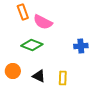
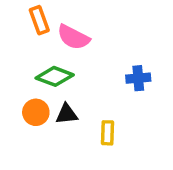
orange circle: (13, 71) -> (36, 112), moved
black triangle: (39, 76) -> (67, 114), moved, turned -32

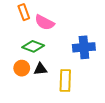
blue cross: (138, 78) -> (84, 47), size x1.5
yellow rectangle: (108, 133) -> (65, 81), size x1.5

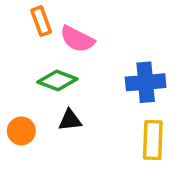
orange circle: (22, 68) -> (21, 131), moved
yellow rectangle: (65, 81) -> (153, 140), moved

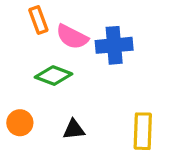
blue cross: (146, 82) -> (114, 45), moved
black triangle: (70, 120) -> (74, 129), moved

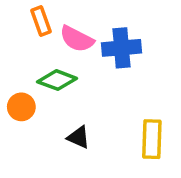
orange circle: (20, 123) -> (21, 107), moved
black triangle: (74, 129) -> (79, 137), turned 30

